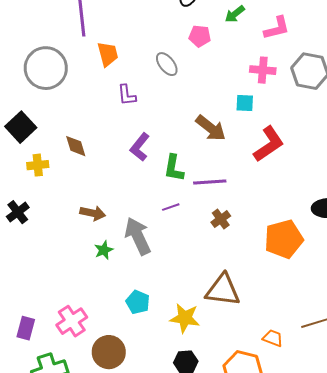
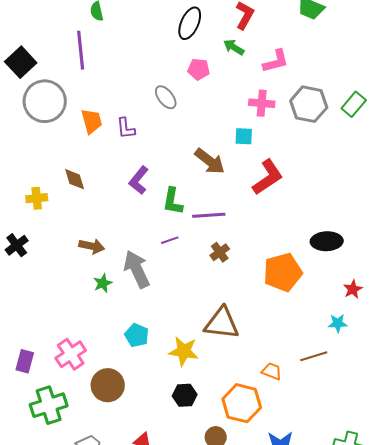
green arrow: (235, 14) -> (234, 47), turned 70
orange trapezoid: (108, 54) -> (92, 121), moved
black square: (21, 127) -> (21, 62), moved

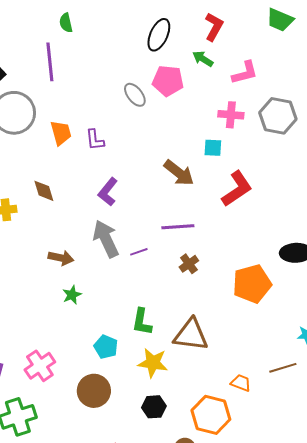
pink pentagon: (199, 69) -> (168, 81), size x1.4
gray ellipse: (166, 97) -> (135, 95), moved
green L-shape: (173, 201) -> (142, 322), moved
gray arrow: (137, 269) -> (106, 239), moved
brown circle: (108, 385) -> (94, 391), moved

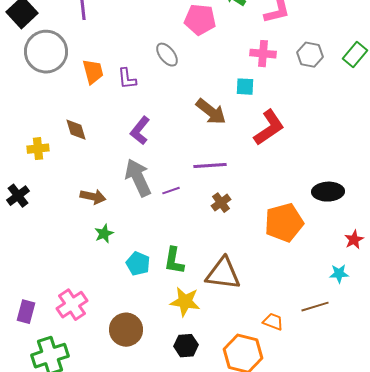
gray ellipse: (135, 95) -> (167, 55), moved
gray hexagon: (278, 116) -> (310, 55), size x0.7
cyan pentagon: (106, 347) -> (138, 264), moved

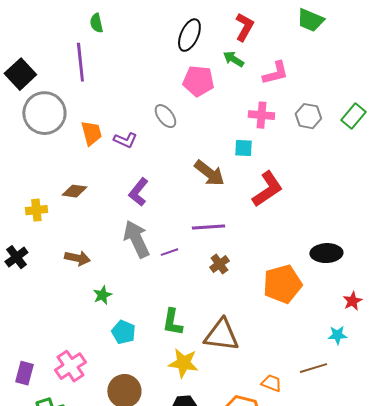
purple L-shape: (127, 79) -> (125, 140), turned -60
brown diamond: (76, 130) -> (74, 191), turned -65
brown arrow: (93, 197) -> (77, 258), moved
cyan pentagon: (138, 264) -> (123, 332), moved

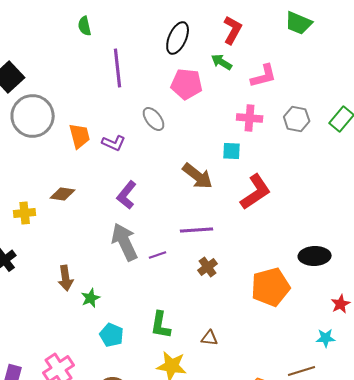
purple line: (80, 62) -> (118, 68), moved
brown arrow: (77, 258) -> (66, 278), moved, turned 70
brown triangle: (221, 335) -> (210, 338), size x0.5

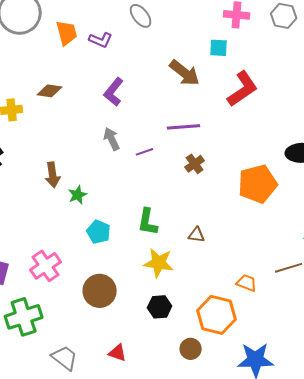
gray arrow: (125, 242) -> (112, 139), size x0.6

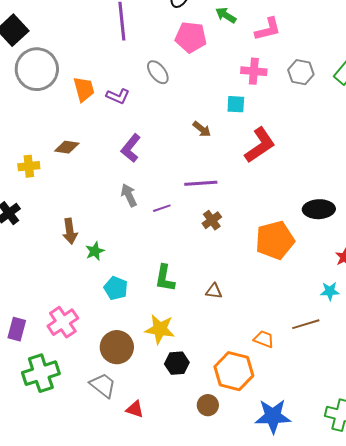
brown arrow: (185, 73) -> (202, 129), size x0.6
yellow star: (159, 263) -> (160, 329), moved
gray trapezoid: (65, 358) -> (103, 385), moved

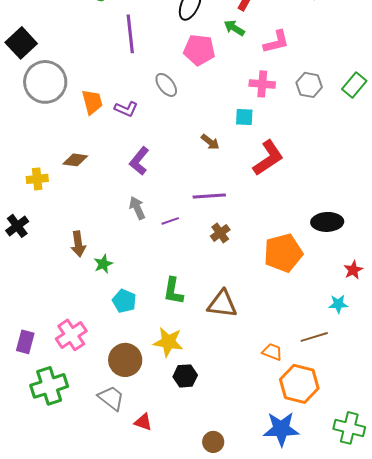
brown triangle: (214, 291) -> (222, 304), size x1.8
orange hexagon: (234, 371) -> (299, 384), moved
brown circle: (208, 405) -> (213, 442), moved

